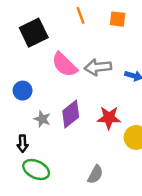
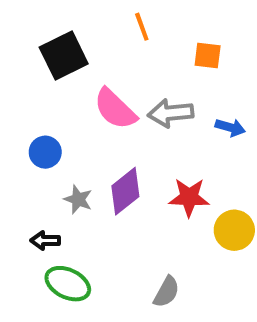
orange square: (118, 19) -> (208, 55), moved
black arrow: (23, 144) -> (45, 240), turned 91

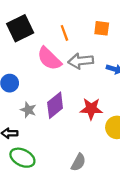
orange line: (142, 27) -> (64, 33), moved

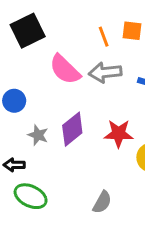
orange line: (64, 33) -> (104, 37), moved

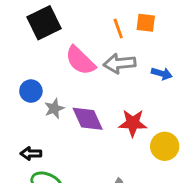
purple diamond: (72, 129) -> (88, 119), turned -76
gray star: (38, 135) -> (54, 108), moved, turned 30

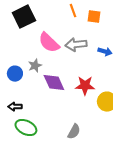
orange line: (118, 29) -> (73, 11), moved
blue circle: (31, 91) -> (15, 74), moved
gray star: (54, 108) -> (35, 66), moved

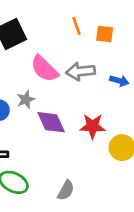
gray semicircle: (74, 132) -> (66, 190), moved

